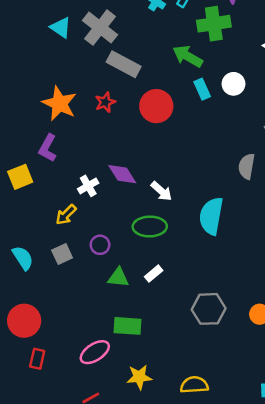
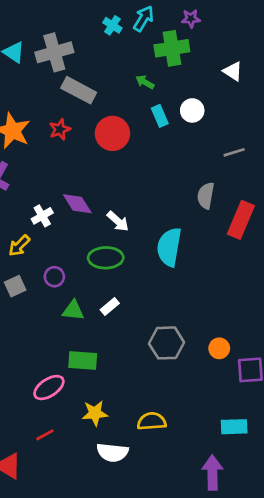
gray cross: (100, 28) -> (54, 52), turned 36
green arrow: (188, 56) -> (145, 82), size x0.6

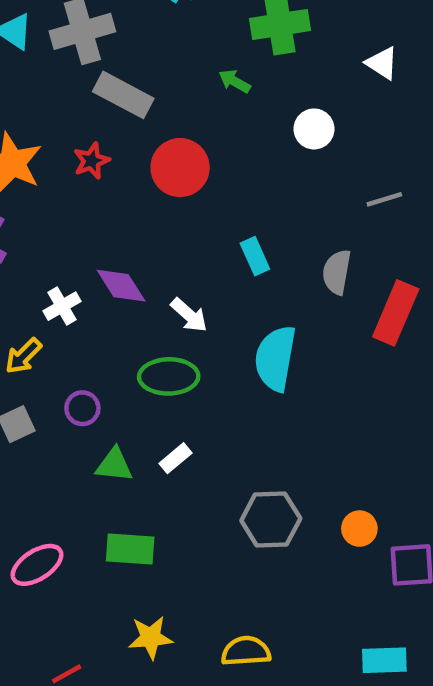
cyan rectangle: (160, 116) -> (255, 256), moved
pink ellipse: (49, 388) -> (37, 565), moved

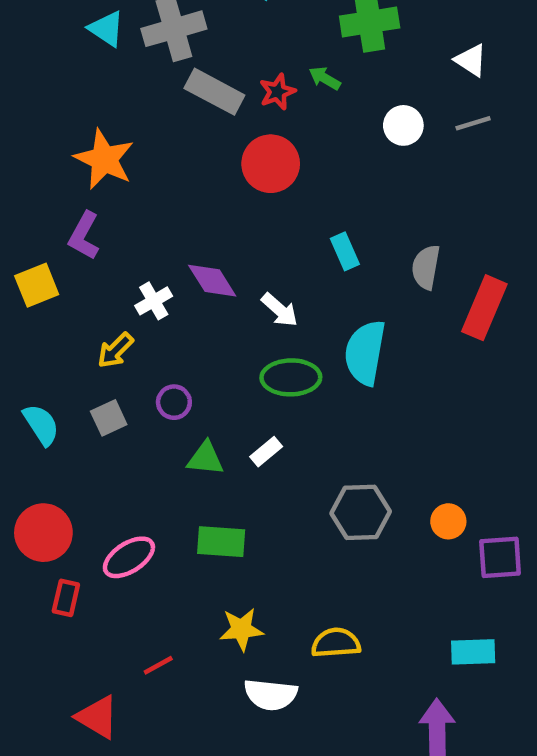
red star: (91, 161) -> (277, 92), moved
gray line: (384, 199) -> (473, 123), moved
green ellipse: (169, 376) -> (291, 377), moved

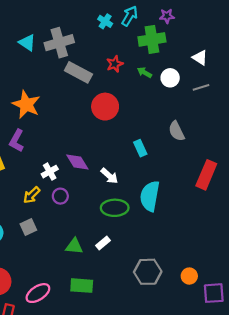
green arrow: (325, 78) -> (145, 72), moved
red star: (277, 92) -> (115, 64), moved
white circle: (403, 125) -> (170, 78), moved
gray semicircle: (426, 267) -> (176, 131), moved, turned -36
purple circle: (174, 402) -> (60, 196), moved

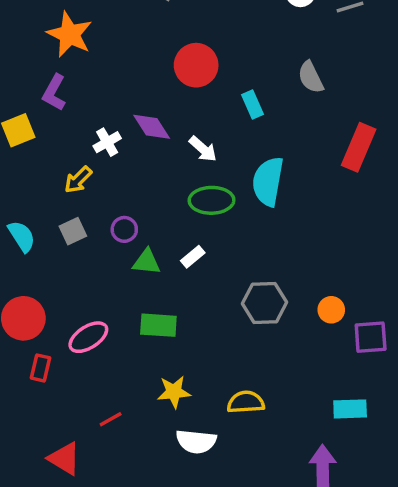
red circle: (105, 107) -> (196, 65), moved
purple circle: (60, 196) -> (124, 229), moved

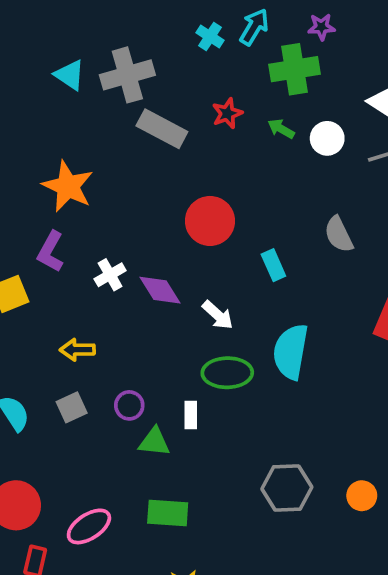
white cross: (107, 142) -> (110, 275), moved
yellow arrow: (78, 180) -> (77, 350), turned 44
white rectangle: (193, 257) -> (191, 415), moved, turned -50

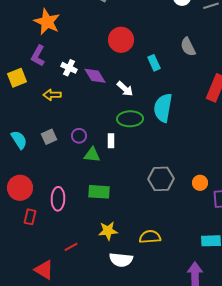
white cross: (110, 275) -> (69, 68), turned -35
yellow arrow: (77, 350) -> (52, 95), moved
pink ellipse: (89, 526) -> (58, 199), turned -55

